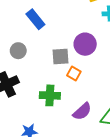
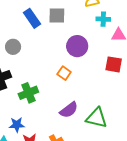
gray square: (61, 57) -> (57, 15), moved
green cross: (50, 95) -> (28, 93), moved, turned -30

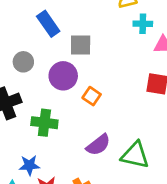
gray square: (57, 15) -> (81, 45), moved
purple circle: (77, 46) -> (63, 76), moved
green cross: (28, 93) -> (44, 123), turned 30

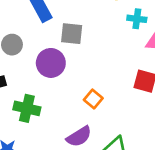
orange square: (92, 96) -> (93, 99), moved

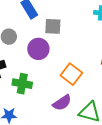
orange square: (93, 99) -> (71, 74), size x1.5

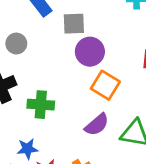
purple circle: (38, 49) -> (90, 52), moved

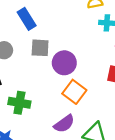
gray square: (74, 24) -> (40, 48), moved

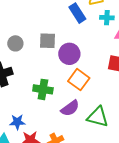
blue rectangle: (27, 19) -> (77, 13), moved
green cross: (19, 103) -> (43, 89), moved

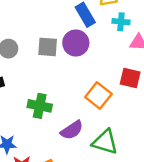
purple circle: (69, 54) -> (76, 43), moved
orange square: (79, 80) -> (98, 95), moved

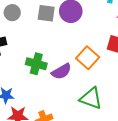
purple semicircle: (72, 130) -> (61, 71), moved

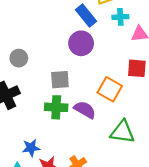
gray square: (46, 13) -> (60, 80), moved
purple semicircle: (61, 71) -> (85, 110), turned -108

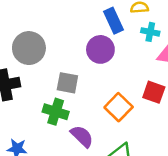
gray circle: (19, 58) -> (29, 48), size x1.6
purple semicircle: (85, 110) -> (82, 136), moved

